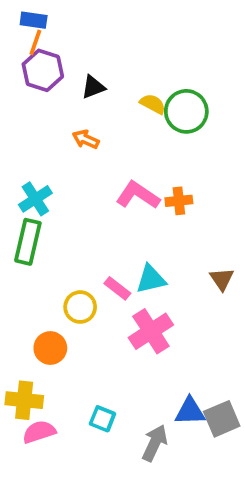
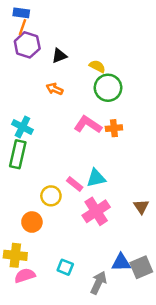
green circle: (186, 111) -> (108, 88), moved
cyan cross: (35, 199) -> (22, 127), turned -30
brown triangle: (222, 279) -> (141, 207), moved

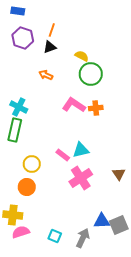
orange line: (22, 27) -> (52, 30), moved
yellow circle: (51, 196) -> (32, 164), moved
cyan square: (65, 267) -> (55, 236), moved

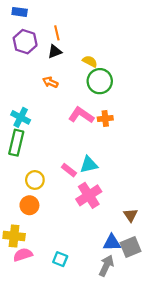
orange line: (52, 30) -> (57, 33), turned -32
brown triangle: (119, 174) -> (130, 215), moved
gray arrow: (83, 238) -> (106, 266), moved

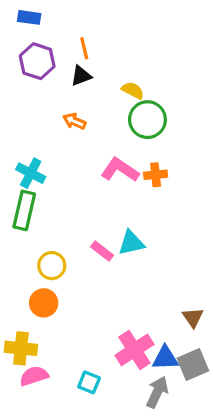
pink cross: (89, 195) -> (134, 350), moved

